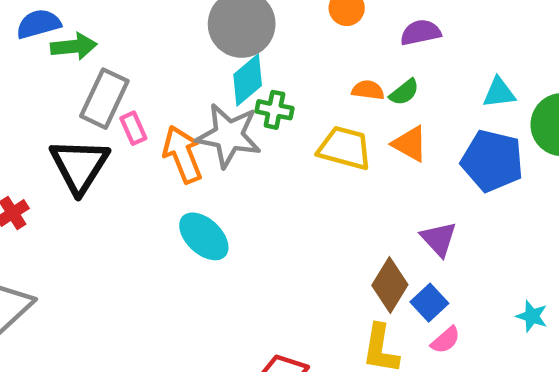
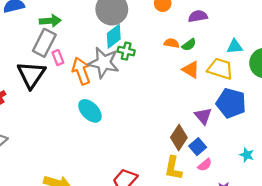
green arrow: (74, 46) -> (50, 21), moved
yellow trapezoid: (345, 148) -> (220, 69), moved
blue pentagon: (492, 161) -> (231, 103), moved

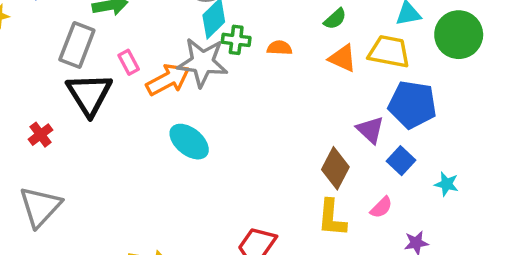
gray rectangle: (44, 43) -> (77, 45), moved
orange semicircle: (172, 43) -> (280, 48), moved
orange arrow: (81, 71) -> (168, 80), turned 88
blue square: (198, 147) -> (401, 161), moved

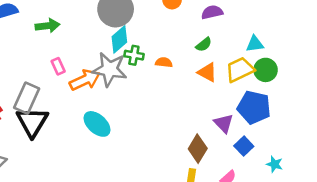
green circle: (459, 35) -> (266, 70), moved, size x0.7
gray rectangle: (77, 45) -> (27, 98), moved
yellow trapezoid: (389, 52) -> (240, 70), turned -40
black triangle: (89, 94) -> (32, 122), moved

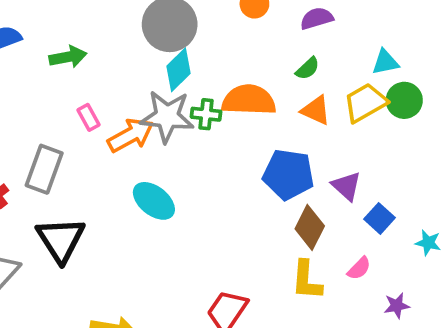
green cross: (134, 55) -> (206, 114), moved
orange semicircle: (164, 62) -> (249, 100), size x2.0
blue pentagon: (254, 107) -> (288, 174), moved
black triangle: (32, 122) -> (61, 240), moved

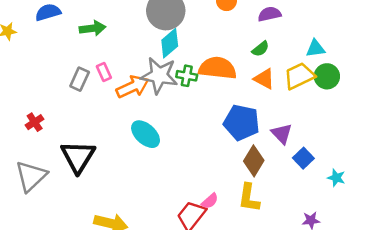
gray rectangle: (44, 169) -> (80, 79), moved, size x0.7
pink semicircle: (359, 268) -> (210, 201), moved

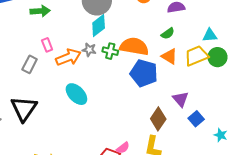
gray star: (159, 75) -> (89, 50), size x0.5
gray rectangle: (80, 79) -> (30, 64), moved
blue pentagon: (242, 122) -> (144, 73), moved

